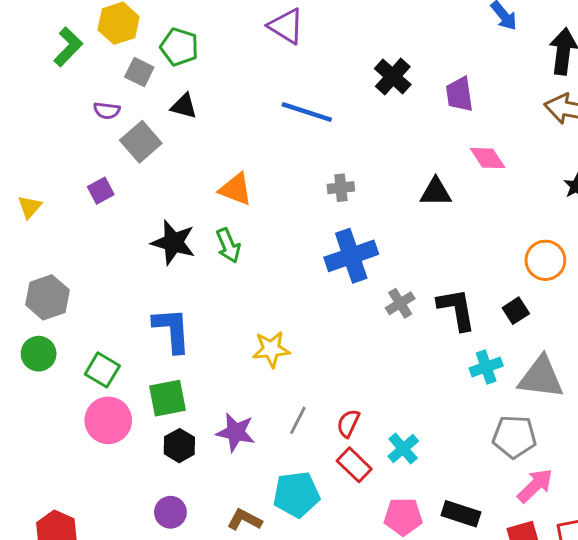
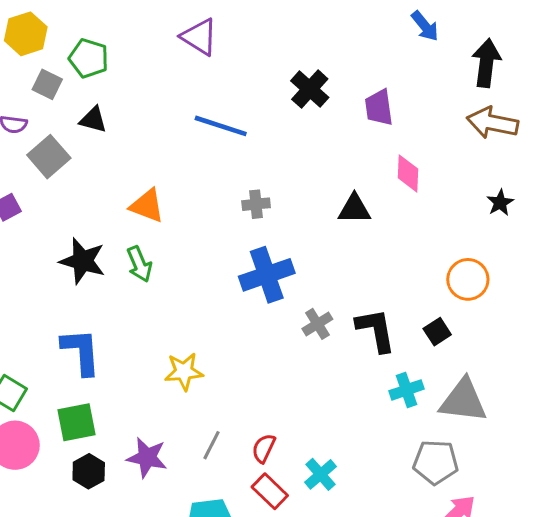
pink diamond: (488, 158) -> (408, 173), turned 36

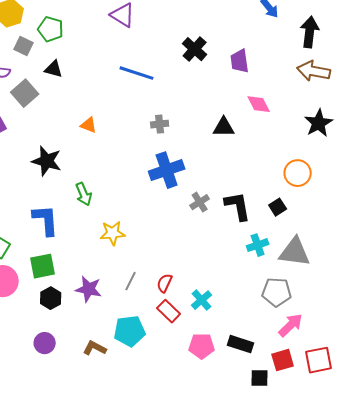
pink diamond: (408, 173) -> (259, 104), turned -30
black star: (500, 203) -> (319, 123), size x1.6
orange triangle: (147, 206) -> (89, 125), size x0.7
green arrow: (139, 264) -> (84, 194), moved

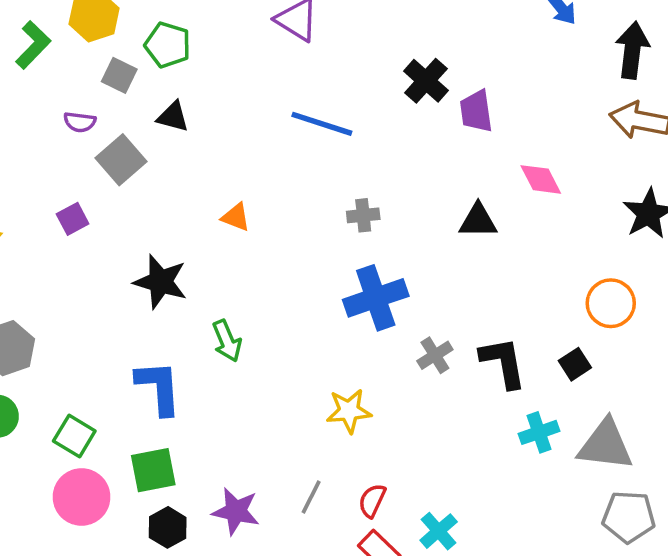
purple trapezoid: (240, 61) -> (476, 111), moved
yellow star: (113, 233) -> (349, 411), moved
gray pentagon: (277, 292) -> (629, 517), moved

